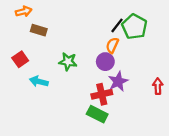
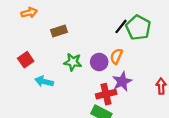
brown rectangle: (39, 30) -> (59, 31), moved, turned -35
orange semicircle: (112, 45) -> (116, 56), moved
purple circle: (105, 62) -> (99, 62), moved

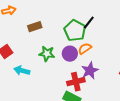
green pentagon: (138, 28) -> (75, 31), moved
orange semicircle: (116, 56) -> (85, 49), turned 32

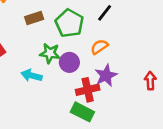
green pentagon: (75, 31) -> (69, 23), moved
purple circle: (70, 54) -> (69, 62), moved
cyan arrow: (22, 71) -> (32, 75), moved

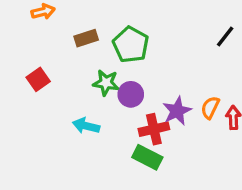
black line: (105, 13) -> (225, 36), moved
orange semicircle: (99, 47) -> (210, 108), moved, turned -30
cyan arrow: (32, 75) -> (86, 126), moved

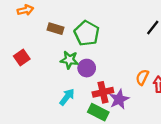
brown rectangle: (86, 38) -> (55, 29), turned 35
purple star: (177, 111) -> (119, 99), moved
cyan arrow: (86, 126) -> (67, 97), moved, turned 114

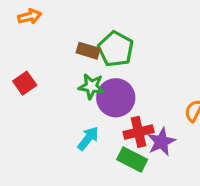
brown rectangle: (55, 29) -> (88, 51), moved
purple circle: (87, 68) -> (116, 98), size x1.5

